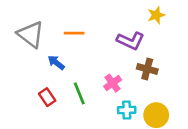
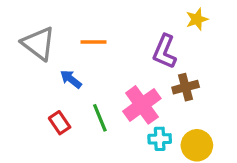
purple L-shape: (131, 41) -> (165, 52), turned 88
brown cross: (147, 69) -> (186, 87), turned -30
pink cross: (113, 83) -> (142, 105), size x1.6

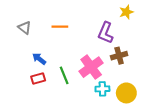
gray triangle: (39, 44) -> (25, 28), size x0.6
blue arrow: (71, 79) -> (39, 59), moved
red rectangle: (60, 123) -> (38, 78), turned -72

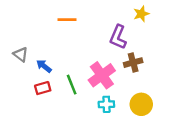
orange line: (60, 27) -> (67, 20), moved
gray triangle: (25, 28) -> (21, 54), moved
cyan cross: (102, 89) -> (106, 104), moved

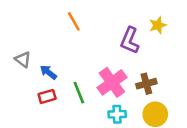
yellow star: (141, 14) -> (158, 25), moved
orange line: (67, 20) -> (74, 21), turned 60
brown cross: (133, 63) -> (146, 84), moved

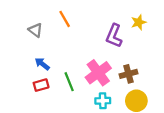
gray triangle: (23, 60) -> (35, 30), moved

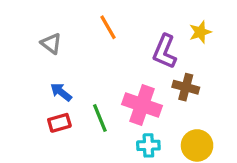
orange line: (65, 19) -> (108, 27), moved
pink cross: (98, 73) -> (142, 105), turned -35
brown cross: (129, 74) -> (186, 87), moved, turned 30

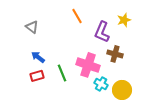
orange line: (108, 27) -> (77, 16), moved
cyan cross: (148, 145) -> (101, 84), moved, turned 32

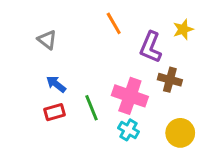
cyan cross: (101, 84) -> (128, 130), moved

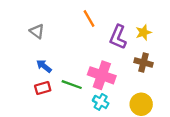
yellow star: (183, 29) -> (143, 32), moved
brown cross: (170, 80) -> (143, 63), moved
green line: (91, 108) -> (72, 85), turned -48

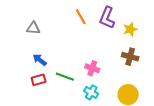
gray triangle: (37, 31) -> (33, 28), turned -32
purple L-shape: (118, 37) -> (107, 18), moved
pink cross: (102, 75) -> (92, 68), size x0.6

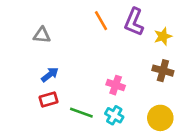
blue arrow: (40, 60) -> (50, 75), turned 104
green line: (65, 77) -> (81, 113), moved

